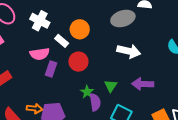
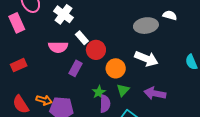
orange circle: (80, 29) -> (116, 68), moved
red circle: (78, 62) -> (96, 50), moved
purple rectangle: (51, 69) -> (76, 68), moved

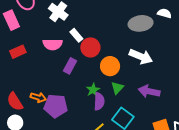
red rectangle: (19, 65) -> (18, 52), moved

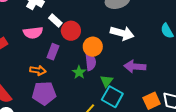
green triangle: (117, 88) -> (107, 81), moved
orange arrow: (38, 97) -> (38, 70), moved
purple semicircle: (99, 101) -> (91, 62), moved

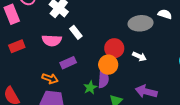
red circle: (71, 31) -> (114, 48), moved
white arrow: (122, 33) -> (139, 56), size x0.6
purple rectangle: (53, 52) -> (68, 63), turned 35

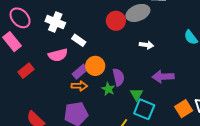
red circle: (114, 48) -> (116, 21), moved
orange circle: (108, 65) -> (95, 66), moved
orange arrow: (50, 79) -> (79, 86), moved

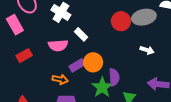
orange arrow: (79, 86) -> (60, 79), moved
green star: (108, 89) -> (102, 87), size x1.5

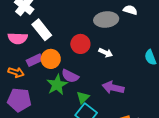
red circle: (121, 21) -> (80, 44), moved
white rectangle: (81, 34) -> (42, 30), size x1.5
purple semicircle: (114, 77) -> (70, 76), turned 114

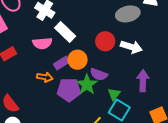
white arrow: (106, 53) -> (131, 47), size x1.5
purple arrow: (113, 88) -> (143, 81), turned 85
purple pentagon: (19, 100) -> (69, 90), moved

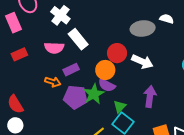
orange circle: (78, 60) -> (105, 70), moved

